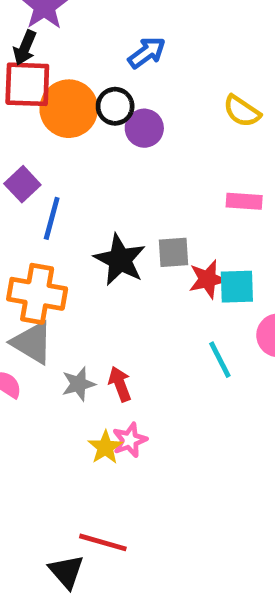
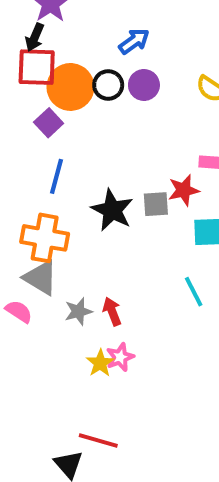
purple circle: (144, 128) -> (144, 85), moved
purple square: (22, 184) -> (49, 123), moved
red star: (208, 279) -> (184, 190), moved

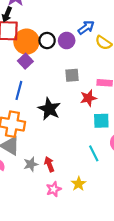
blue arrow: (134, 41) -> (86, 27), moved
purple square: (49, 123) -> (25, 61), moved
gray square: (156, 204) -> (72, 75), moved
yellow star: (100, 363) -> (79, 184), moved

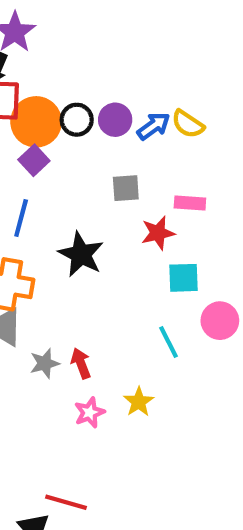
blue arrow: (86, 27) -> (154, 126), moved

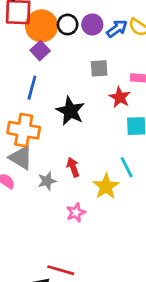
red star: (158, 233) -> (120, 97), turned -30
red arrow: (81, 363) -> (73, 167), moved
yellow star: (139, 402) -> (106, 186), moved, size x1.4

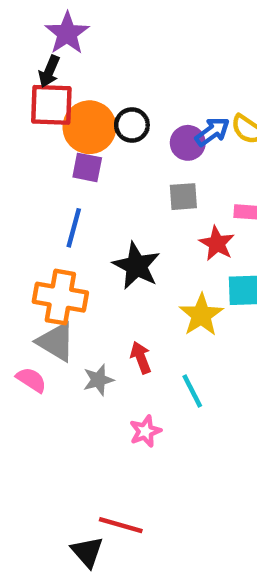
purple circle: (92, 24) -> (188, 143), moved
purple square: (40, 51) -> (87, 167), turned -36
cyan line: (127, 167) -> (192, 391), moved
yellow star: (106, 186) -> (201, 315), moved

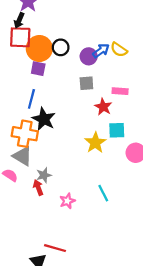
black star: (136, 266) -> (44, 119), moved
red arrow: (141, 357) -> (38, 187), moved
cyan line: (192, 391) -> (103, 193), moved

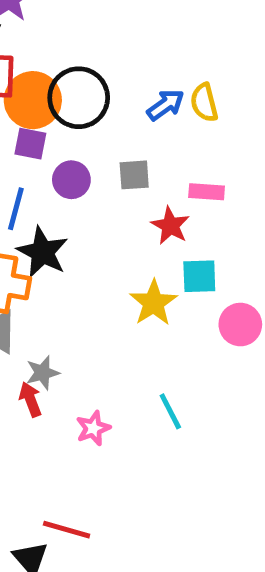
black circle: (61, 47) -> (79, 98), size x1.6
yellow semicircle: (119, 50) -> (204, 103), turned 42
purple circle: (89, 56) -> (71, 180), moved

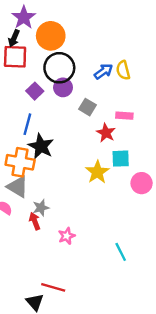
orange circle: (33, 100) -> (51, 36), moved
purple square: (30, 144) -> (35, 91), turned 35
gray square: (134, 175) -> (88, 107), turned 35
purple circle: (71, 180) -> (63, 87), moved
cyan line: (170, 411) -> (121, 252), moved

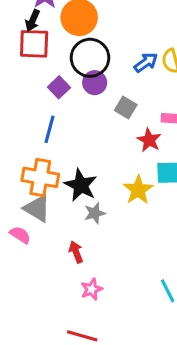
black star: (41, 146) -> (81, 185), moved
gray star: (41, 208) -> (95, 213), moved
red arrow: (35, 221) -> (76, 252), moved
pink star: (67, 236) -> (92, 289), moved

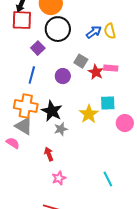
purple circle: (95, 83) -> (63, 76), moved
red star: (149, 140) -> (96, 72), moved

